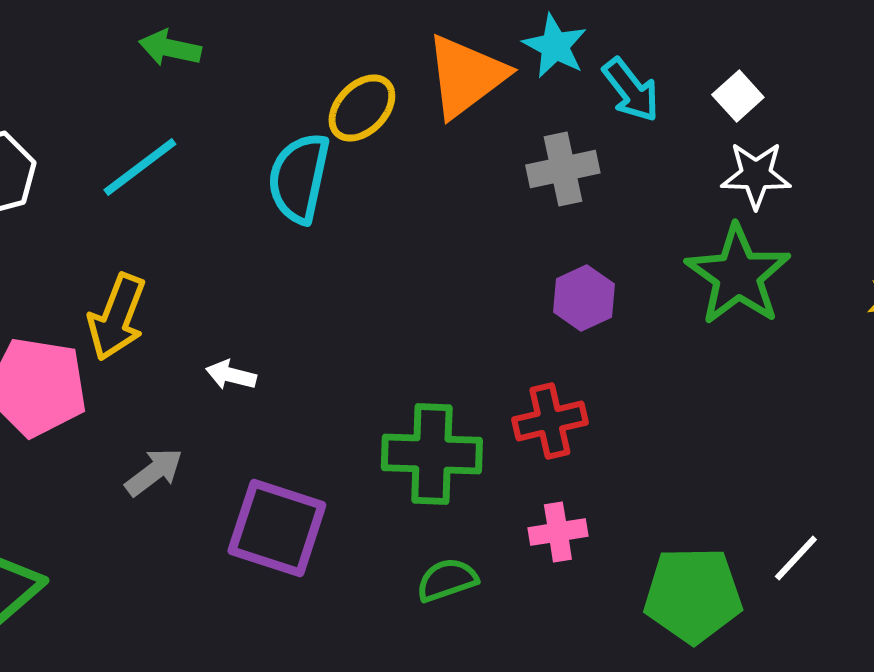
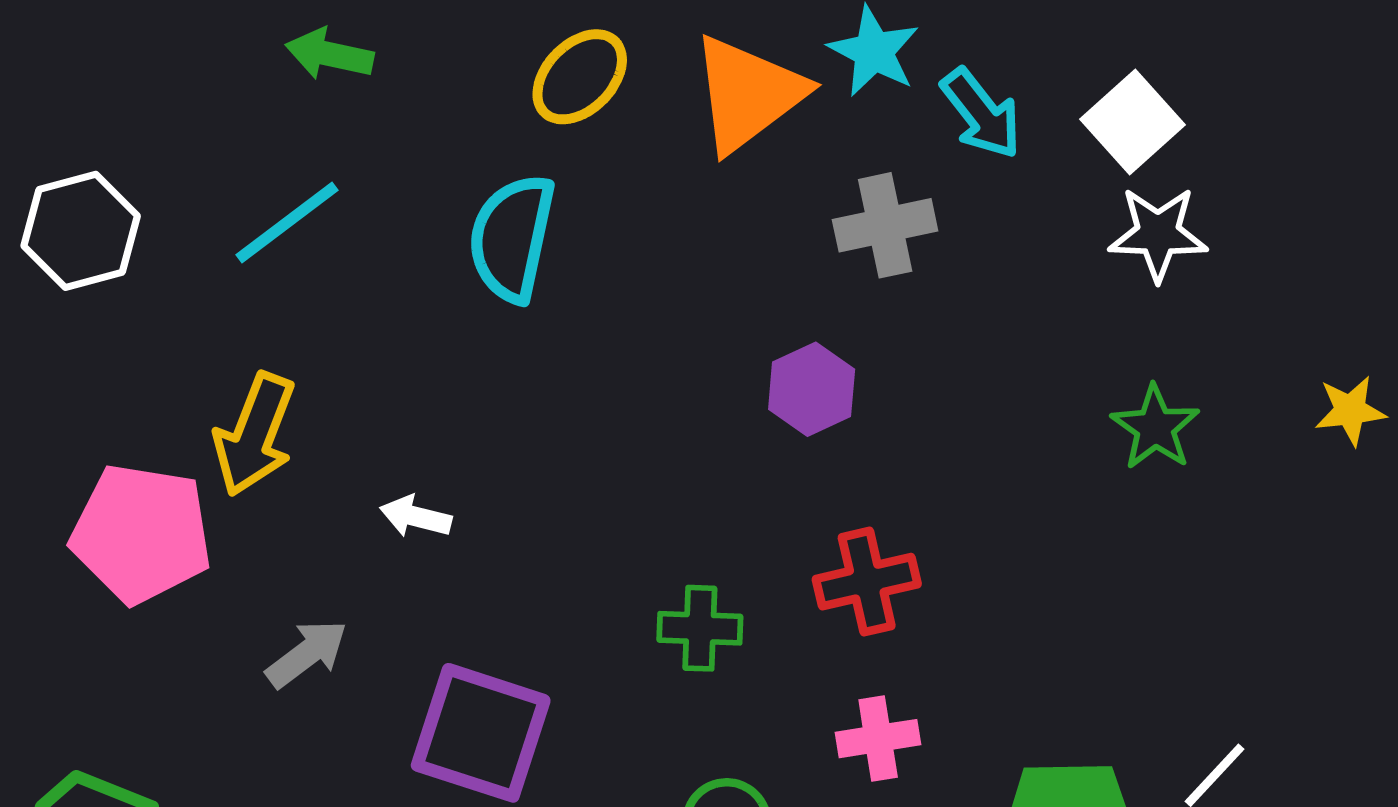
white square: (738, 96) -> (1133, 122), size x1.4
yellow ellipse: (362, 108) -> (580, 77), moved
green star: (738, 275) -> (1155, 427), moved, size x0.6
purple hexagon: (584, 298) -> (812, 389), moved
green cross: (432, 454) -> (700, 628), size x0.6

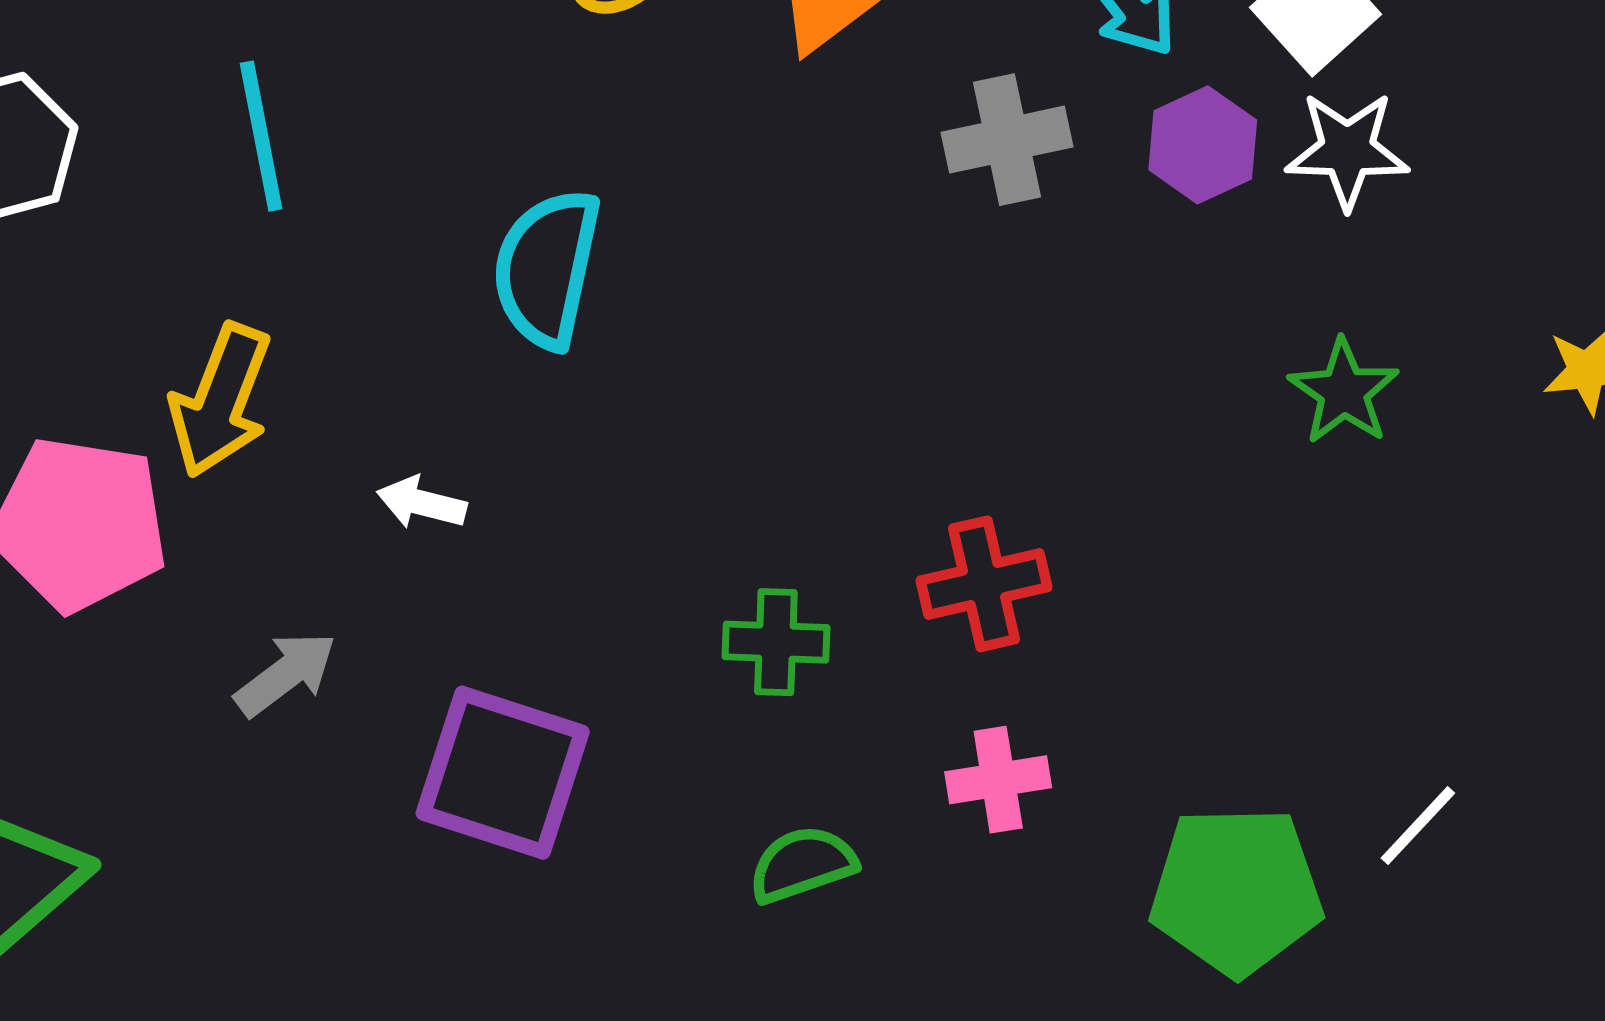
cyan line: (287, 222) -> (261, 136), turned -64
cyan semicircle: (512, 238) -> (547, 268), moved
purple hexagon: (812, 389) -> (1203, 145), moved

